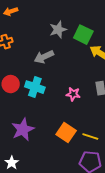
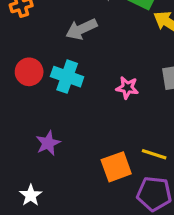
purple star: (23, 129) -> (48, 143), size x0.7
orange square: (66, 132) -> (116, 167), moved, turned 36

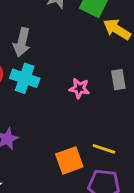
gray arrow: (81, 29) -> (22, 42), moved, turned -52

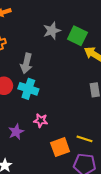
pink star: (79, 88) -> (41, 121), moved

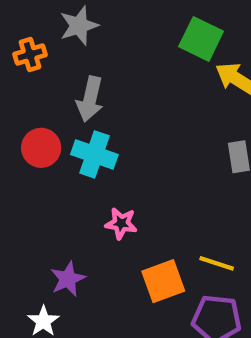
gray star: (52, 31) -> (79, 26), moved
purple star: (16, 132) -> (68, 279), moved

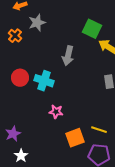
orange cross: (30, 54) -> (15, 36), turned -32
gray arrow: (90, 99) -> (68, 56), moved
purple star: (68, 279) -> (13, 134), moved

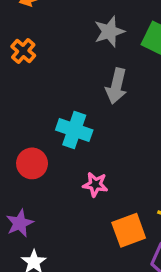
gray star: (37, 23) -> (109, 32), moved
red circle: (20, 78) -> (32, 163), moved

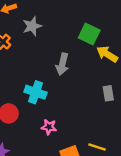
gray star: (109, 32) -> (32, 26), moved

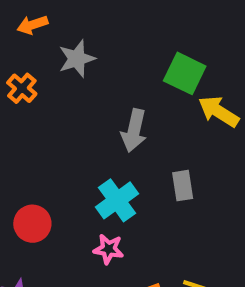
cyan cross: (35, 92) -> (117, 200), moved, turned 35
gray rectangle: (108, 93) -> (183, 186), moved

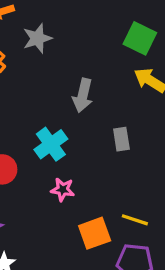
green square: (185, 73) -> (140, 38), moved
cyan cross: (117, 200) -> (51, 144), moved

